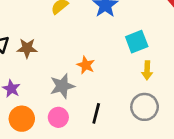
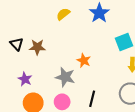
gray star: (62, 86) -> (65, 77), turned 30

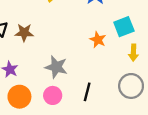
orange star: (84, 61) -> (98, 40), moved

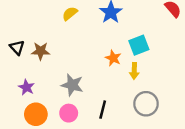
yellow arrow: (133, 53) -> (134, 71), moved

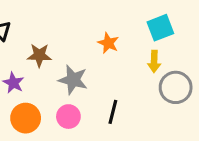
brown star: (41, 51) -> (39, 55), moved
orange star: (113, 58) -> (108, 43), moved
gray circle: (146, 104) -> (176, 87), moved

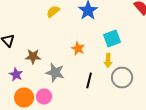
black line: (113, 112) -> (89, 80), moved
pink circle: (68, 117) -> (44, 96), moved

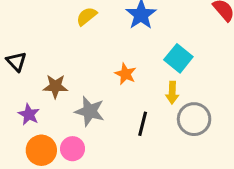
cyan square: (112, 38) -> (178, 58), turned -30

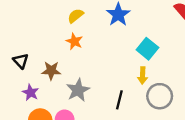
black triangle: (16, 61) -> (21, 61), moved
orange star: (125, 74) -> (74, 41), moved
gray star: (90, 111) -> (78, 90), turned 30

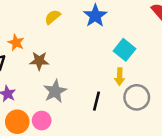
orange star: (74, 41) -> (16, 43), moved
brown star: (51, 71) -> (39, 61), moved

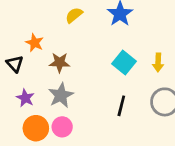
cyan square: (125, 50) -> (124, 62), moved
yellow arrow: (120, 77) -> (158, 62), moved
gray star: (55, 91) -> (61, 95), moved

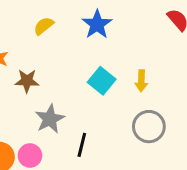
gray star: (61, 95) -> (50, 119), moved
black line: (121, 106) -> (82, 145), moved

